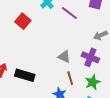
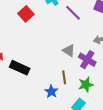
gray triangle: (64, 57) -> (69, 51), moved

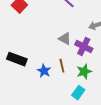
blue star: (51, 92) -> (44, 71), moved

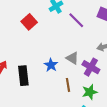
black rectangle: (17, 59) -> (23, 76), turned 60
blue star: (44, 71) -> (51, 65), moved

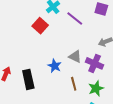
red square: (29, 22) -> (40, 26), moved

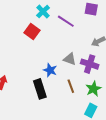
black rectangle: (28, 79) -> (40, 89), moved

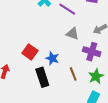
red square: (32, 31) -> (30, 52), moved
gray triangle: (70, 59) -> (72, 34), moved

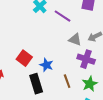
gray triangle: (72, 34) -> (75, 39), moved

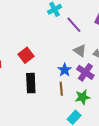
blue star: (46, 65) -> (65, 70), moved

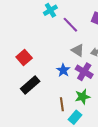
black rectangle: (31, 83) -> (30, 85), turned 54
brown line: (61, 89) -> (62, 104), moved

